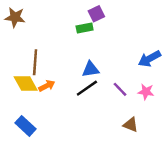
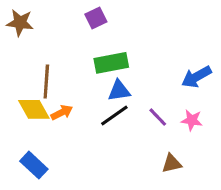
purple square: (96, 14) -> (96, 18), moved
green rectangle: (85, 28) -> (111, 63), moved, size x1.5
brown triangle: (131, 125) -> (172, 163), turned -35

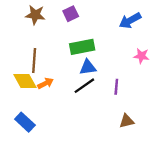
brown star: (20, 23) -> (35, 15), moved
blue arrow: (196, 77) -> (130, 21), moved
purple line: (158, 117) -> (116, 87), turned 49
pink star: (192, 120) -> (141, 56), moved

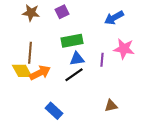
pink star: (141, 56) -> (124, 49), size x1.5
orange arrow: (46, 83) -> (40, 73), size x1.5
purple line: (116, 87) -> (102, 60), moved
blue rectangle: (25, 122) -> (54, 111), moved

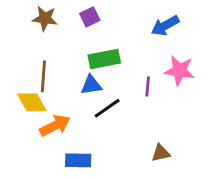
blue triangle: (77, 59) -> (91, 85), moved
orange arrow: (40, 73) -> (55, 126), moved
blue rectangle: (54, 111) -> (78, 160), turned -42

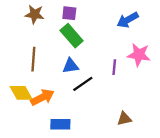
purple square: (90, 17) -> (69, 13), turned 32
green rectangle: (104, 59) -> (72, 36), moved, turned 60
yellow diamond: (32, 102) -> (21, 93), moved

